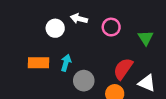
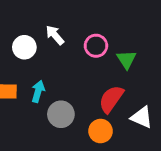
white arrow: (79, 19) -> (55, 35), turned 35
green triangle: (146, 38) -> (126, 59), moved

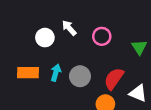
green triangle: (126, 59) -> (139, 47), moved
gray circle: (61, 114) -> (80, 76), moved

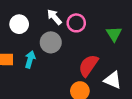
white arrow: (69, 28) -> (54, 17), moved
gray circle: (80, 76) -> (51, 42), moved

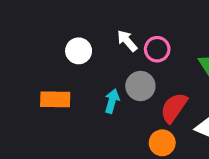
gray circle: (51, 42) -> (140, 86), moved
cyan arrow: (30, 59) -> (112, 101), moved

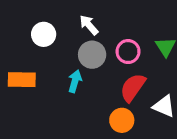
pink circle: (157, 49) -> (128, 52), moved
gray circle: (140, 86) -> (92, 55), moved

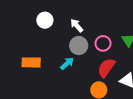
white circle: (44, 34) -> (45, 20), moved
cyan arrow: (75, 81) -> (67, 63), turned 32

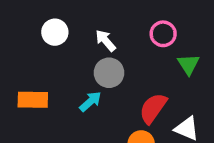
pink circle: (103, 43) -> (163, 34), moved

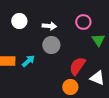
white arrow: (106, 41) -> (49, 26), turned 136
cyan arrow: (90, 101) -> (28, 61), moved

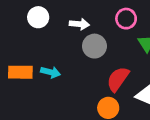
gray circle: (51, 45) -> (94, 46), moved
cyan arrow: (28, 61) -> (51, 72), turned 56

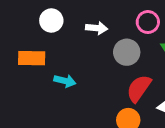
gray circle: (94, 46) -> (127, 52), moved
orange rectangle: (20, 72) -> (32, 58), moved

